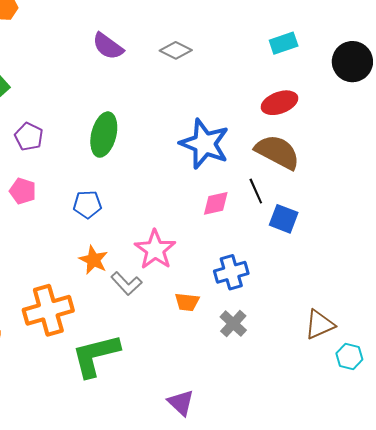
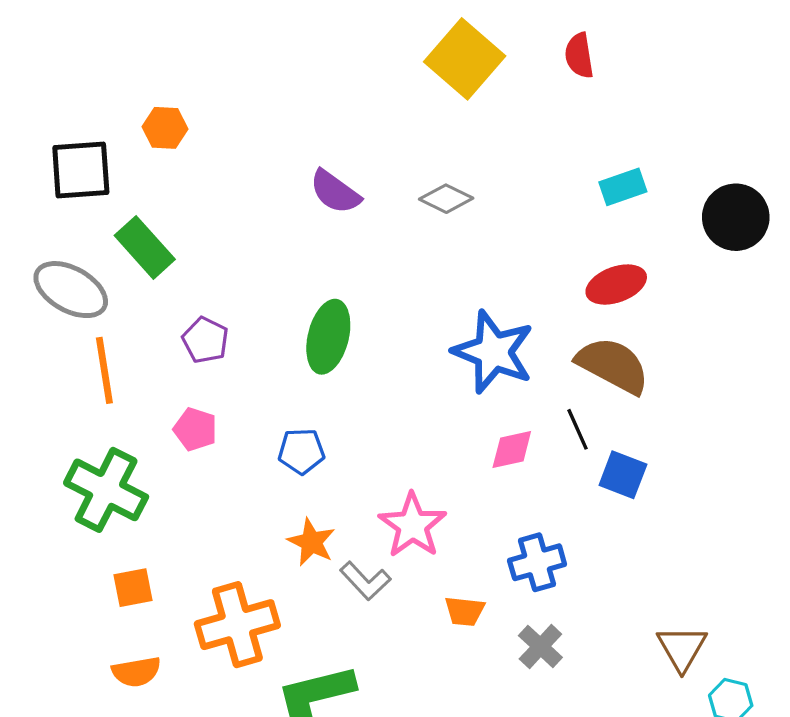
brown triangle: (320, 325) -> (682, 648), turned -36

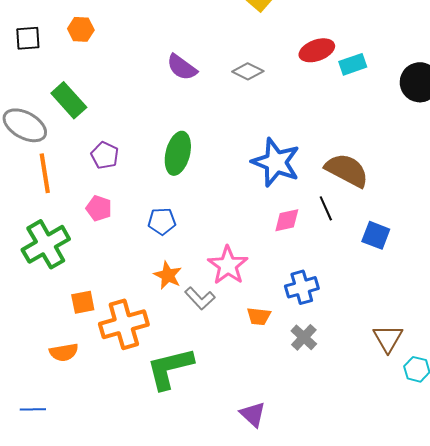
black square: (81, 170) -> (28, 38), moved, size x0.7
red ellipse: (616, 285) -> (317, 50), moved
blue square: (623, 475) -> (376, 235), moved
green cross: (106, 490) -> (46, 244), turned 33
orange square: (133, 588) -> (83, 302), moved

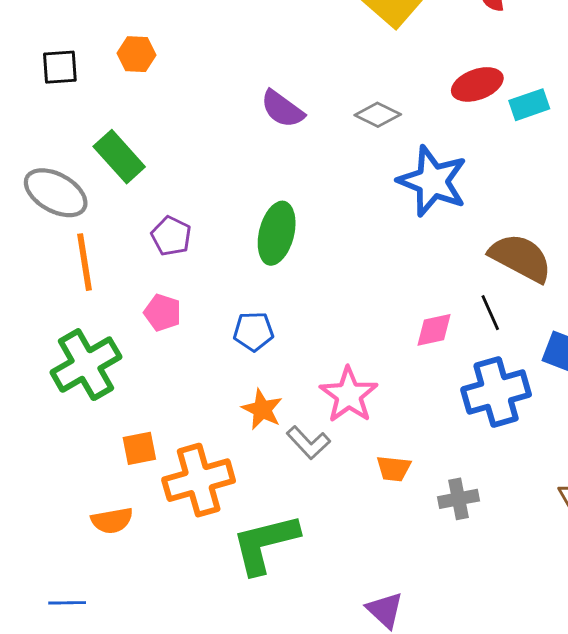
blue star: (276, 162) -> (433, 181), moved
blue cross: (302, 287) -> (496, 392), moved, size x1.4
gray cross: (304, 337) -> (459, 499), turned 36

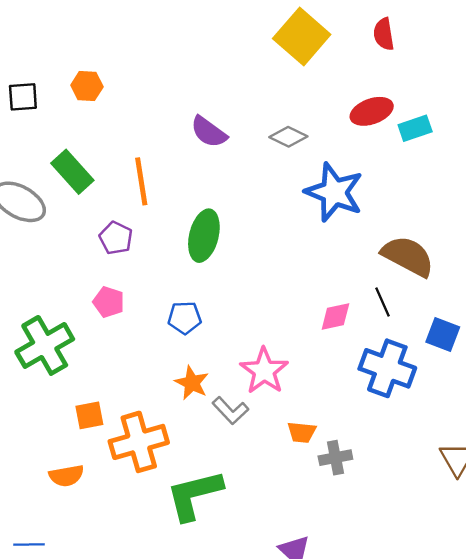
orange line: (85, 262) -> (141, 181), moved
blue cross: (496, 392) -> (387, 368), turned 36
gray cross: (459, 499) -> (335, 458), moved

